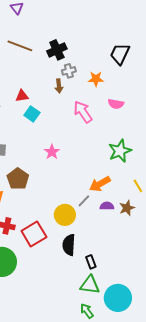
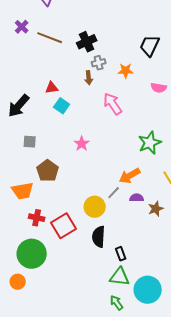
pink semicircle: (116, 104) -> (159, 88), moved
brown star: (127, 208) -> (156, 209), moved

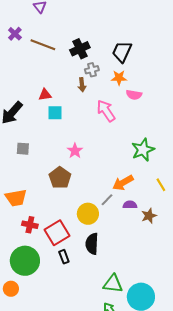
black trapezoid: (150, 46) -> (122, 52), moved
pink semicircle: (159, 88) -> (134, 95), moved
cyan square: (62, 106) -> (55, 113), turned -35
brown pentagon: (48, 171) -> (60, 178), moved
black rectangle: (121, 254) -> (64, 257), moved

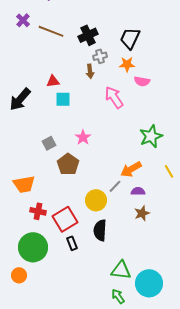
gray square: (23, 149) -> (49, 143), moved, turned -32
brown star: (149, 216) -> (142, 213), moved

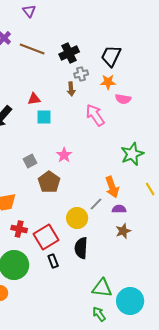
orange arrow: (131, 169) -> (112, 187), turned -80

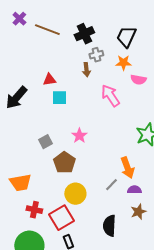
yellow circle: (77, 218) -> (75, 194), moved
black semicircle: (81, 248) -> (109, 226), moved

